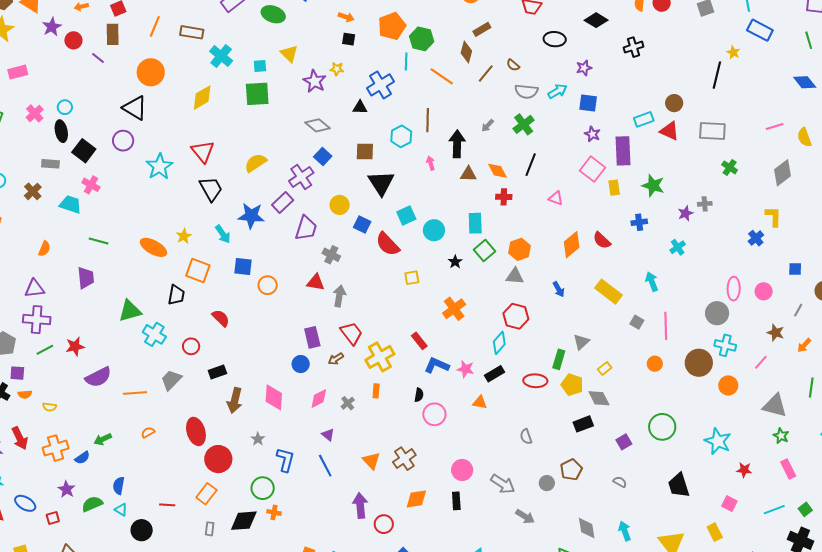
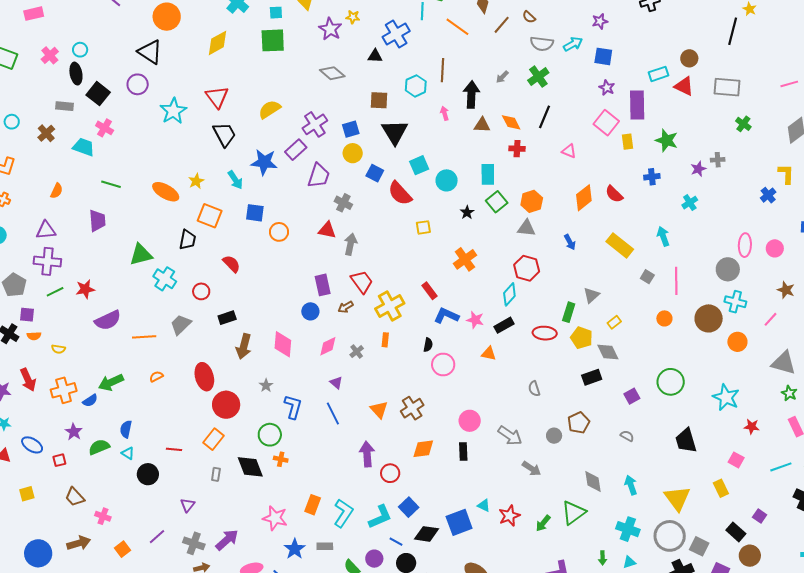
blue square: (323, 156) -> (351, 129), moved, turned 30
green arrow: (103, 439) -> (111, 382), size x1.4
black diamond: (244, 521) -> (250, 467), turned 72

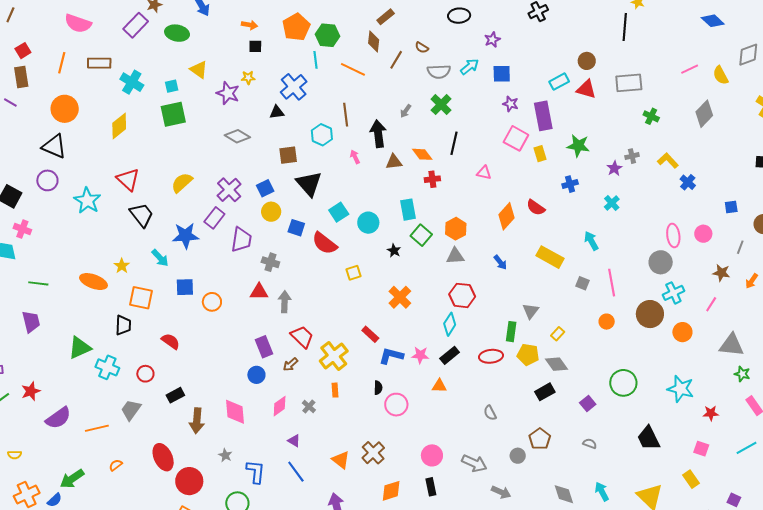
yellow L-shape: (786, 174) -> (668, 161), moved, turned -35
cyan cross: (735, 302) -> (673, 293), turned -30

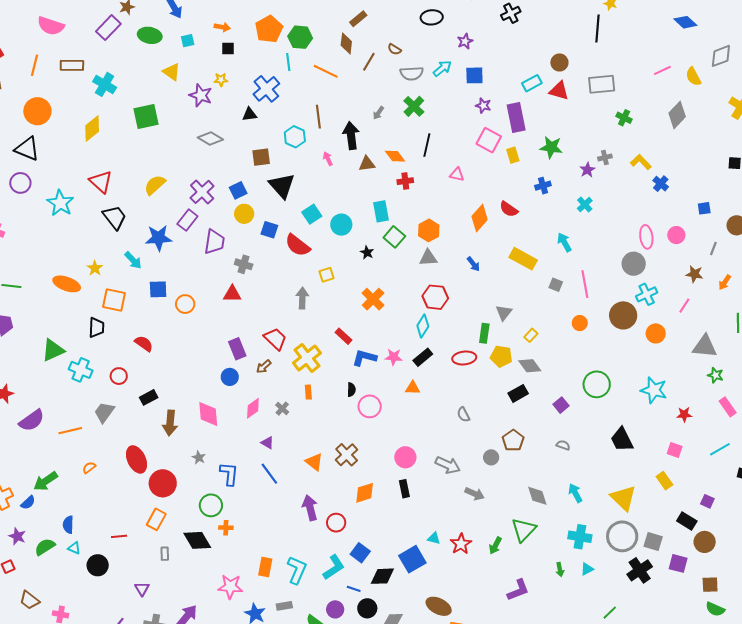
cyan square: (172, 86) -> (188, 41), moved
gray arrow: (285, 302) -> (302, 298), moved

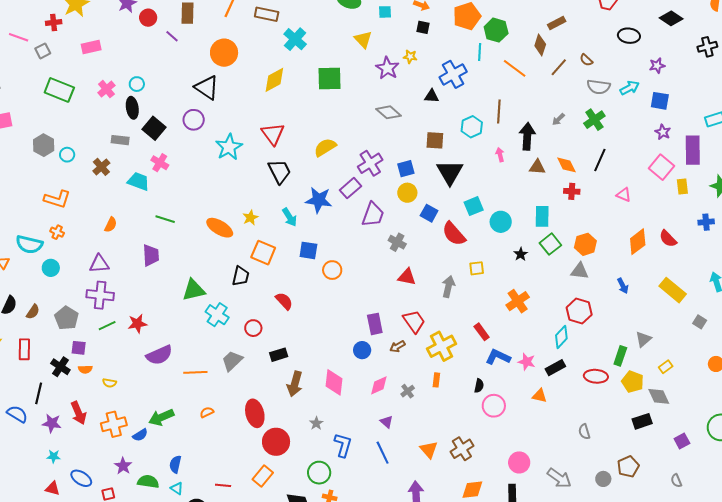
red triangle: (232, 294) -> (407, 277), moved
gray semicircle: (563, 445) -> (676, 481), turned -144
green semicircle: (45, 547) -> (148, 482), turned 30

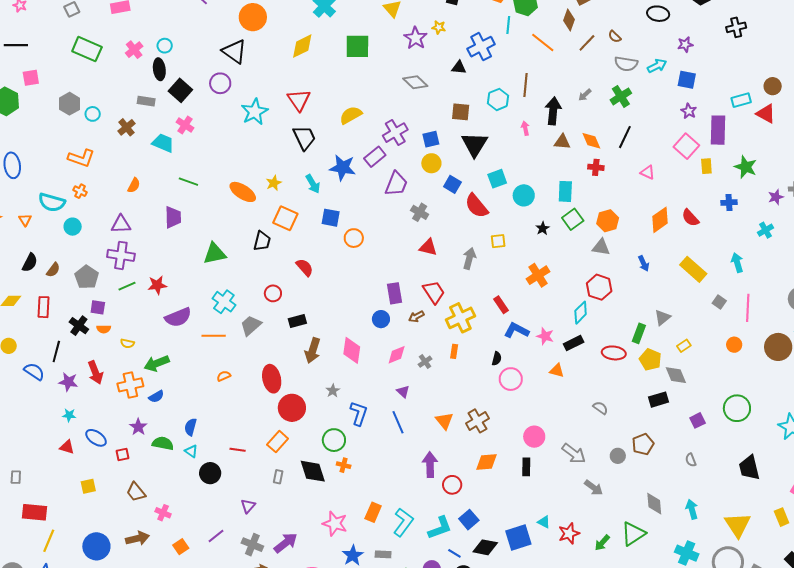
cyan cross: (217, 315) -> (224, 302), moved
green arrow: (161, 417) -> (157, 363), moved
gray semicircle: (584, 432) -> (600, 408), turned 140

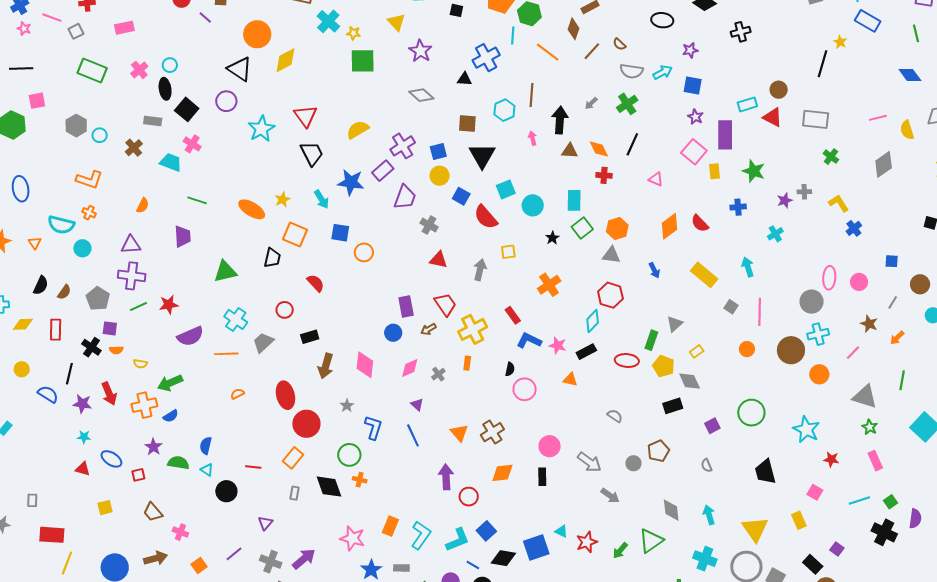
yellow star: (439, 27) -> (354, 33), moved
yellow diamond: (302, 46) -> (285, 60), moved

